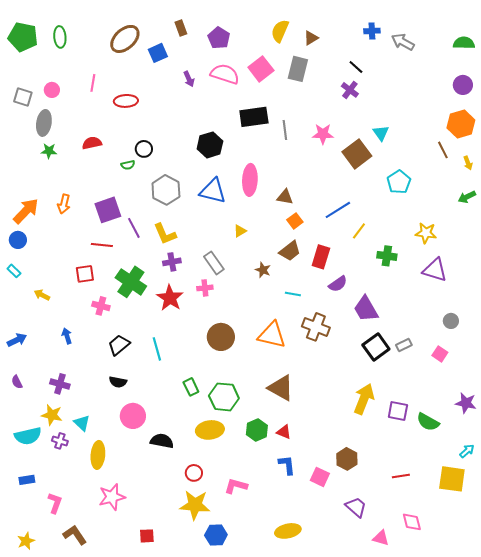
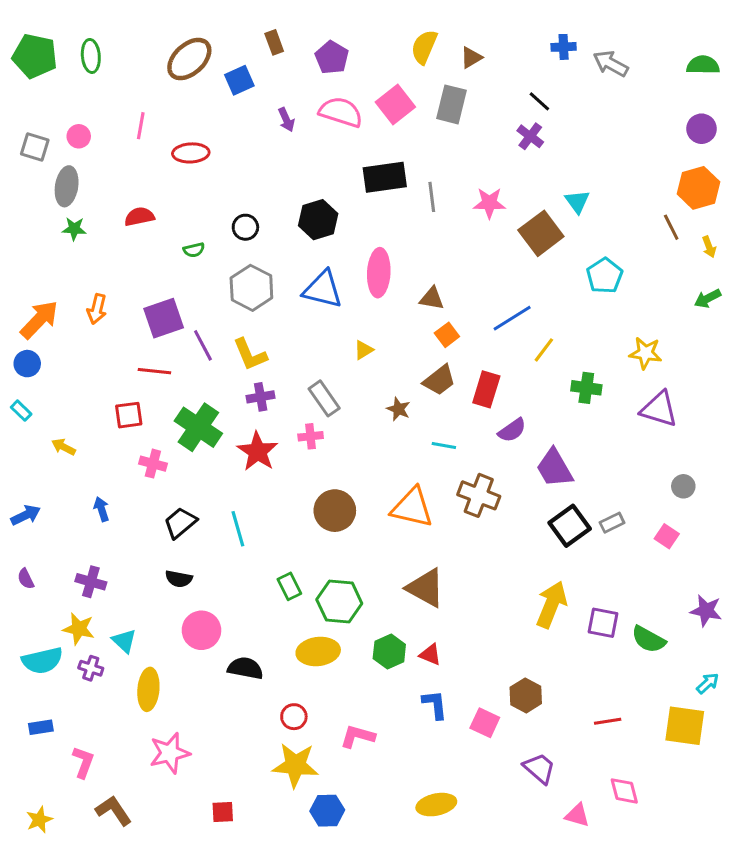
black circle: (144, 149) -> (245, 227), moved

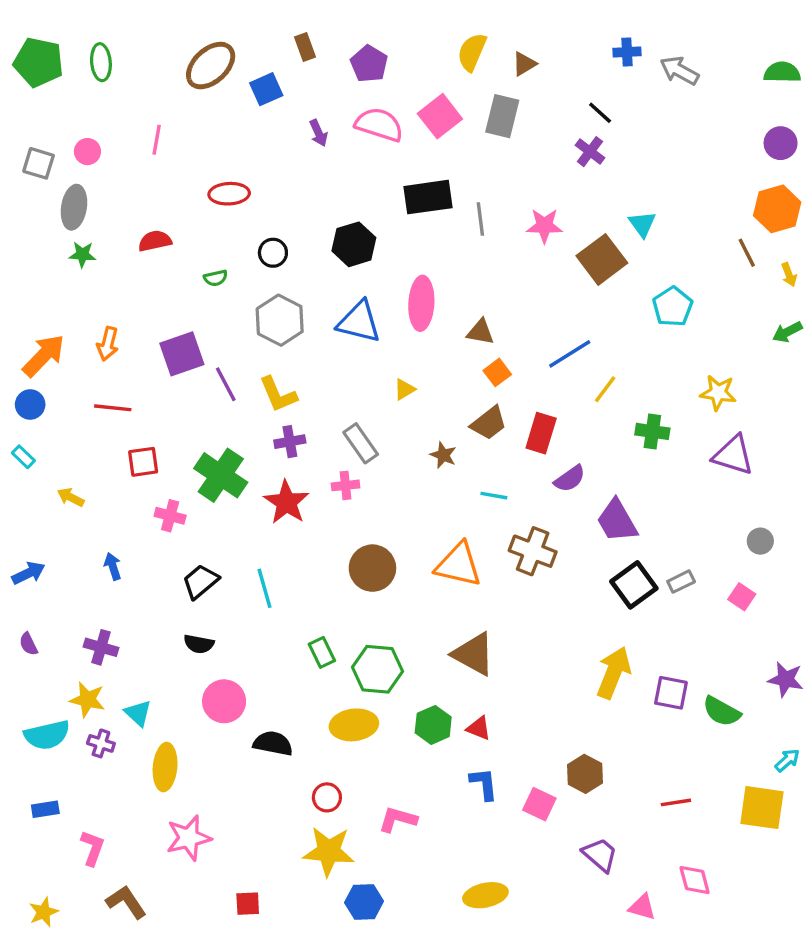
red ellipse: (191, 153) -> (229, 194), moved
red line: (154, 371) -> (113, 408), moved

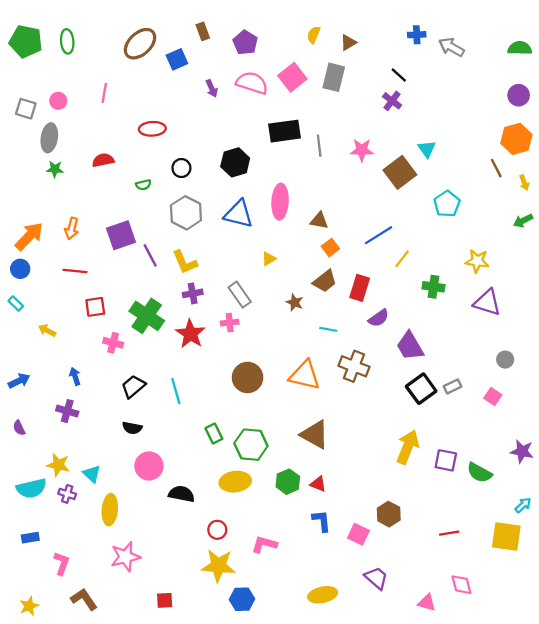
yellow semicircle: (472, 52) -> (314, 35), size x0.7
purple cross: (101, 647) -> (67, 411), moved
purple trapezoid: (600, 855) -> (376, 578), moved

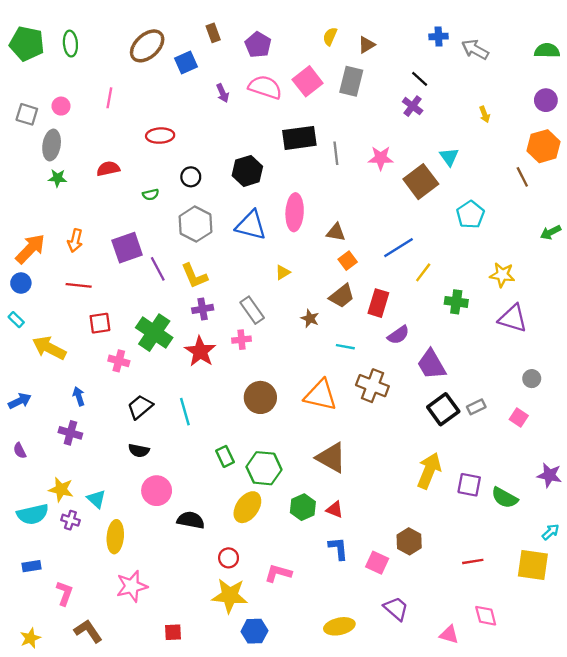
yellow arrow: (524, 183) -> (485, 114), moved
yellow arrow: (47, 330) -> (49, 348), size x1.8
yellow ellipse: (235, 482) -> (247, 507), turned -48

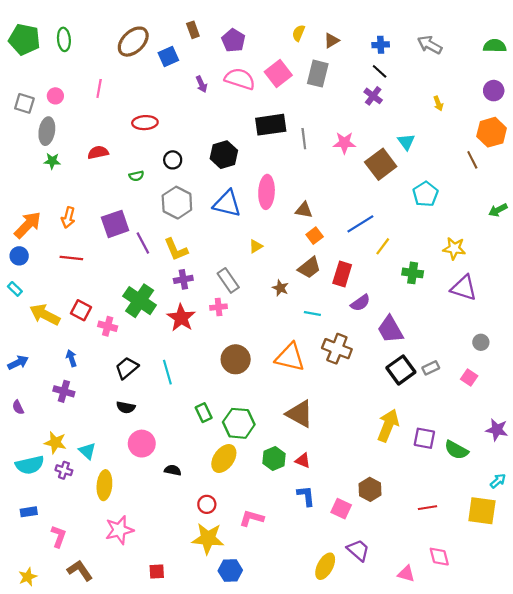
blue cross: (439, 36) -> (381, 45), moved
red square: (100, 323) -> (81, 310), moved, turned 36
black semicircle: (191, 520) -> (173, 470), size x0.7
yellow ellipse: (339, 626) -> (325, 566), moved, turned -50

